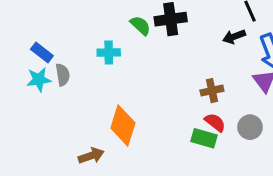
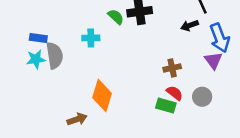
blue rectangle: (42, 52) -> (38, 38), turned -30
gray semicircle: (63, 75) -> (55, 55), size x1.5

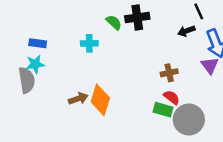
gray semicircle: (55, 55) -> (27, 80), moved
gray circle: (202, 97) -> (189, 120), moved, size x1.6
brown arrow: (77, 119) -> (78, 99), moved

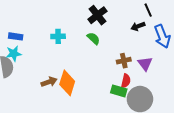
black cross: (137, 18) -> (98, 15), turned -30
green semicircle: (114, 22) -> (93, 38), moved
purple triangle: (210, 65) -> (145, 64), moved
red semicircle: (172, 97) -> (126, 81), turned 64

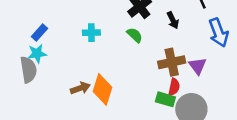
black arrow: (138, 26) -> (173, 20), moved, turned -96
blue rectangle: (16, 36) -> (40, 33), turned -56
brown cross: (124, 61) -> (172, 62), size x1.5

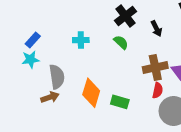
gray semicircle: (28, 70) -> (57, 77), moved
brown arrow: (80, 88) -> (50, 97), moved
green rectangle: (165, 99) -> (120, 102), moved

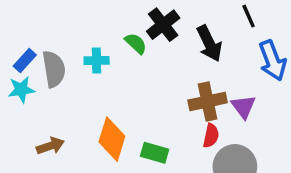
black arrow: (156, 29) -> (209, 43), size x1.5
green semicircle: (121, 42) -> (136, 43), moved
gray semicircle: (57, 77) -> (54, 69), moved

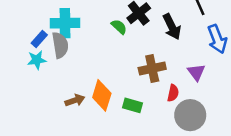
cyan cross: (97, 60) -> (65, 23), moved, size x1.6
brown cross: (208, 101) -> (152, 68), moved
brown arrow: (50, 146) -> (75, 100), moved

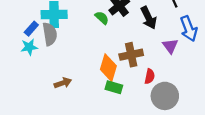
purple triangle: (196, 72) -> (170, 46), moved
orange diamond: (102, 95) -> (108, 68), moved

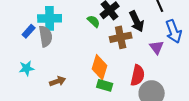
cyan star: (29, 47) -> (27, 68), moved
brown cross: (131, 55) -> (121, 37), moved
red semicircle: (150, 76) -> (138, 75), size x1.5

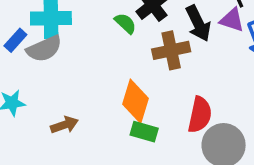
gray semicircle: (46, 36) -> (44, 49), turned 75
purple triangle: (157, 47) -> (232, 20), moved, turned -35

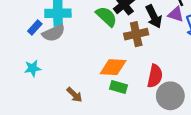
green semicircle: (125, 23) -> (106, 16), size x1.5
orange diamond: (136, 101) -> (113, 67), turned 76
brown arrow: (64, 125) -> (74, 95), moved, turned 63

